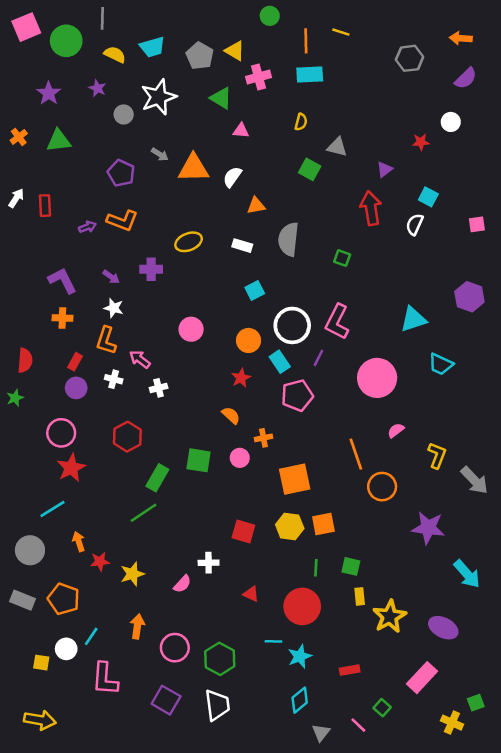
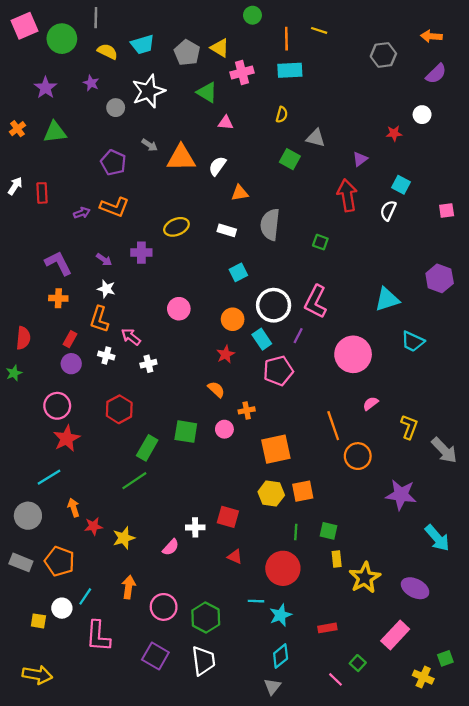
red square: (243, 532) -> (228, 517), moved
gray triangle: (321, 733) -> (272, 686), moved

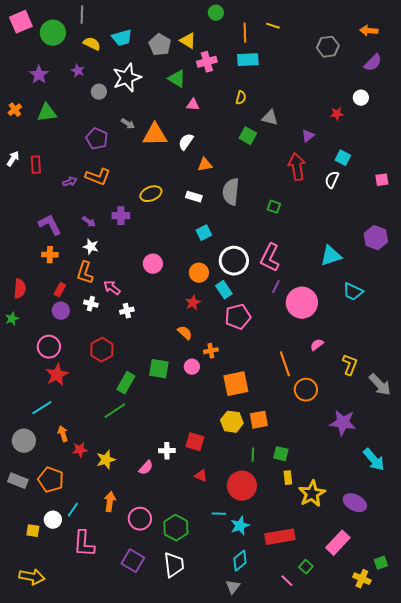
purple line: (298, 336) -> (276, 287), moved
red rectangle: (327, 628) -> (280, 537), size x1.8

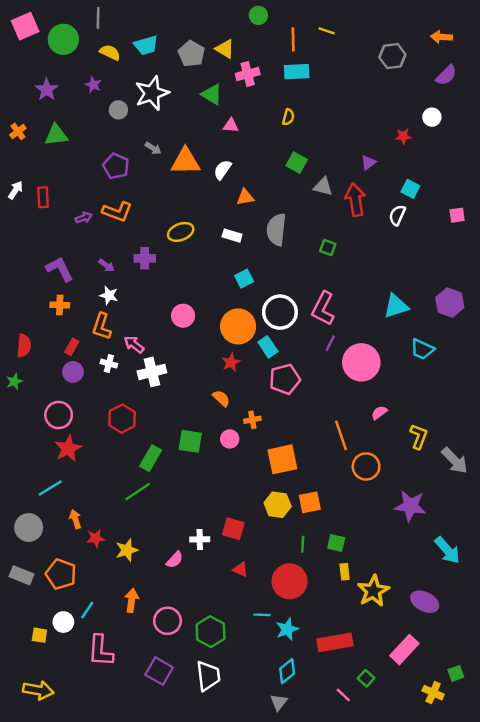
gray triangle: (270, 118) -> (323, 186), moved
purple hexagon: (376, 238) -> (450, 303), moved
orange circle: (199, 273) -> (238, 326), size x1.5
white cross: (127, 311) -> (152, 372), size x1.6

